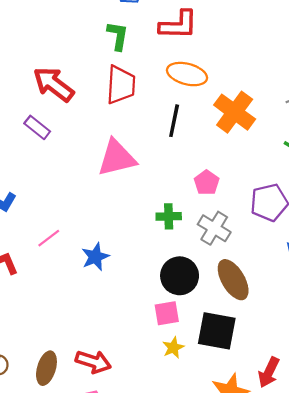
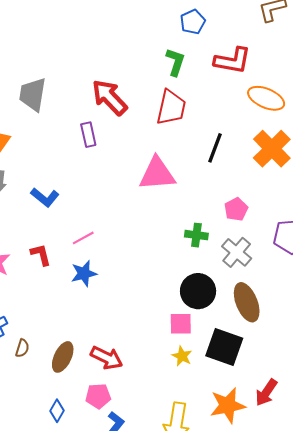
orange ellipse: (187, 74) -> (266, 98), moved
purple rectangle: (37, 127) -> (88, 135), turned 30
blue star: (95, 257) -> (84, 273), moved
yellow star: (173, 348) -> (182, 356), turned -30

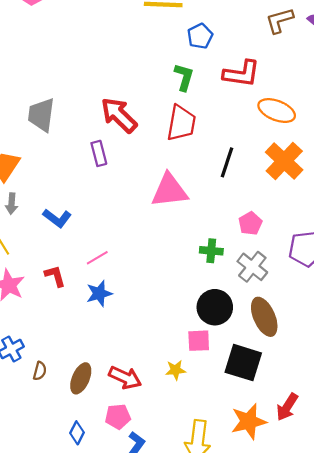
yellow star: (182, 356) -> (176, 370), moved, turned -30

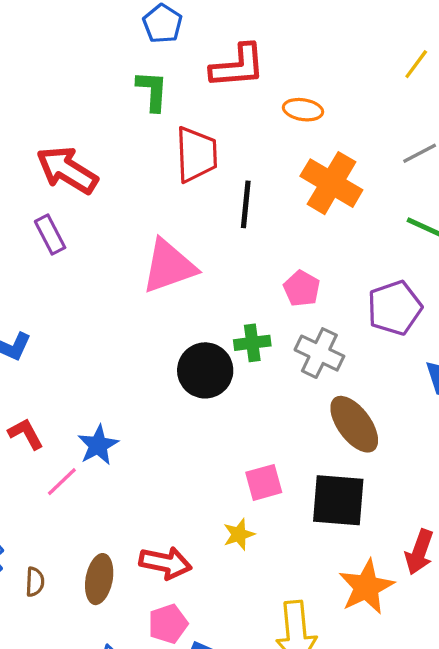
orange ellipse: (277, 111) -> (303, 110), size x0.7
red trapezoid: (181, 123) -> (196, 154), moved
pink line: (97, 258) -> (62, 482), moved
black circle: (215, 307) -> (205, 370), moved

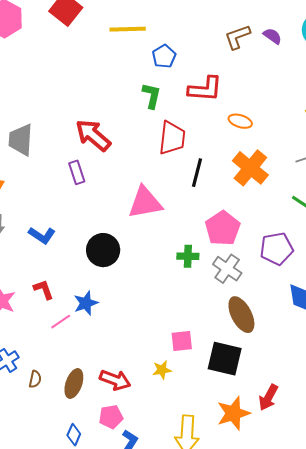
pink pentagon: (302, 288) -> (223, 228), size x1.6
black circle: (205, 370) -> (103, 250), moved

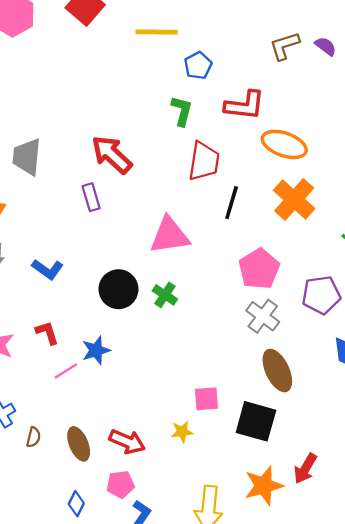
orange ellipse: (240, 121) -> (284, 144), size x1.6
green cross: (188, 256) -> (165, 295), moved, turned 30
brown ellipse: (74, 384) -> (79, 444), turned -44

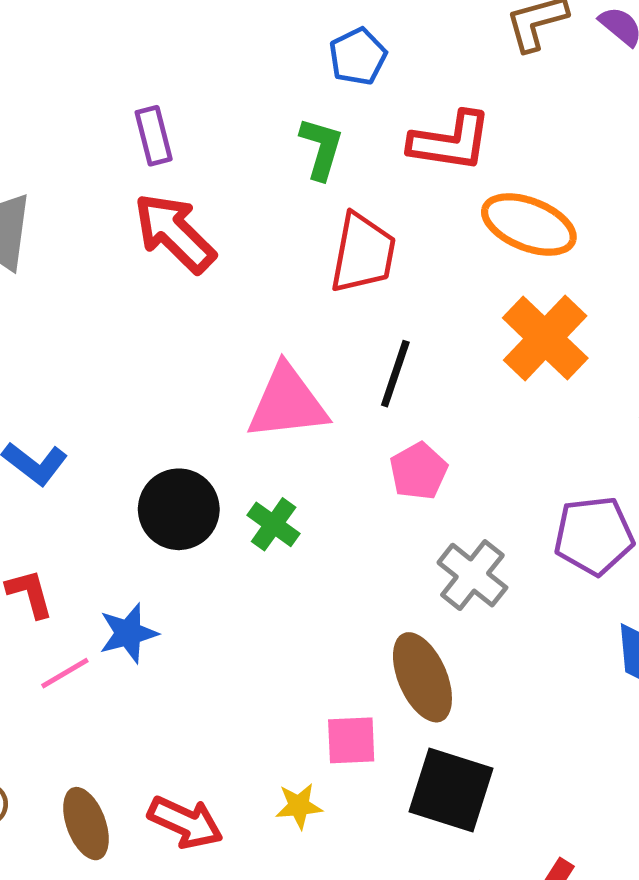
purple rectangle: (91, 197) -> (154, 136), moved
black line: (232, 203) -> (395, 374), moved
pink pentagon: (259, 269) -> (419, 471), moved, size x0.7
brown ellipse: (277, 371) -> (422, 677), moved

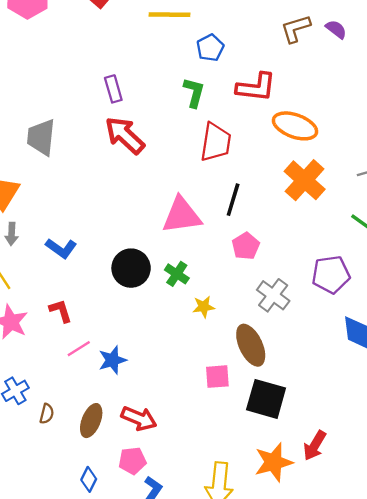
blue star: (128, 633) -> (112, 360), moved
yellow star: (299, 806) -> (204, 307), moved
brown ellipse: (86, 824) -> (91, 421), turned 44

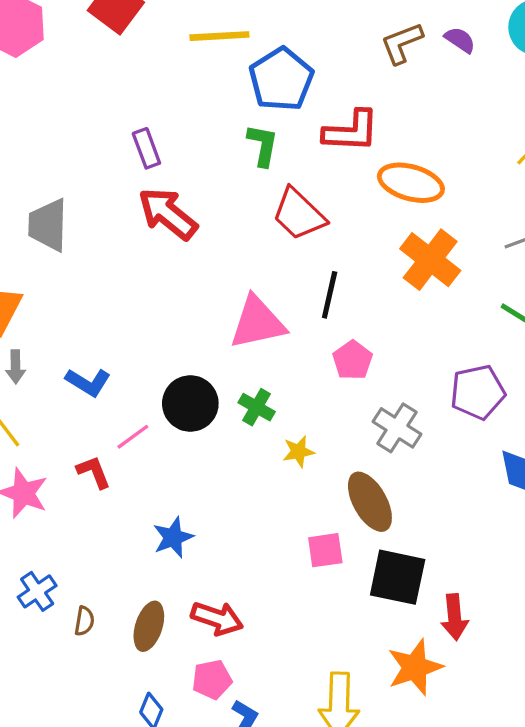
blue pentagon: (210, 48) -> (281, 79), size x1.6
red trapezoid: (216, 142) -> (299, 214), turned 129
pink line: (79, 349) -> (133, 437), moved
red arrow: (315, 446) -> (454, 617), moved, turned -32

